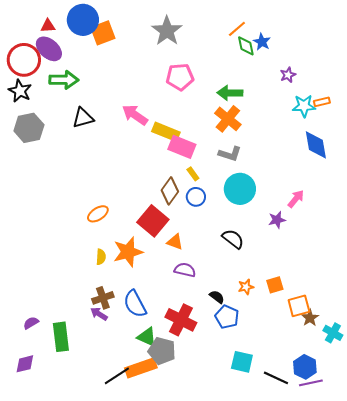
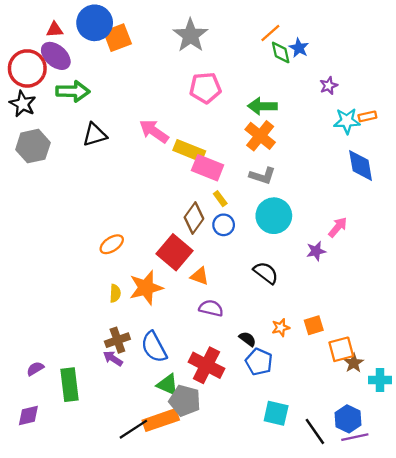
cyan cross: (333, 333) -> (380, 380), turned -30
black line: (276, 378) -> (315, 431), turned 30

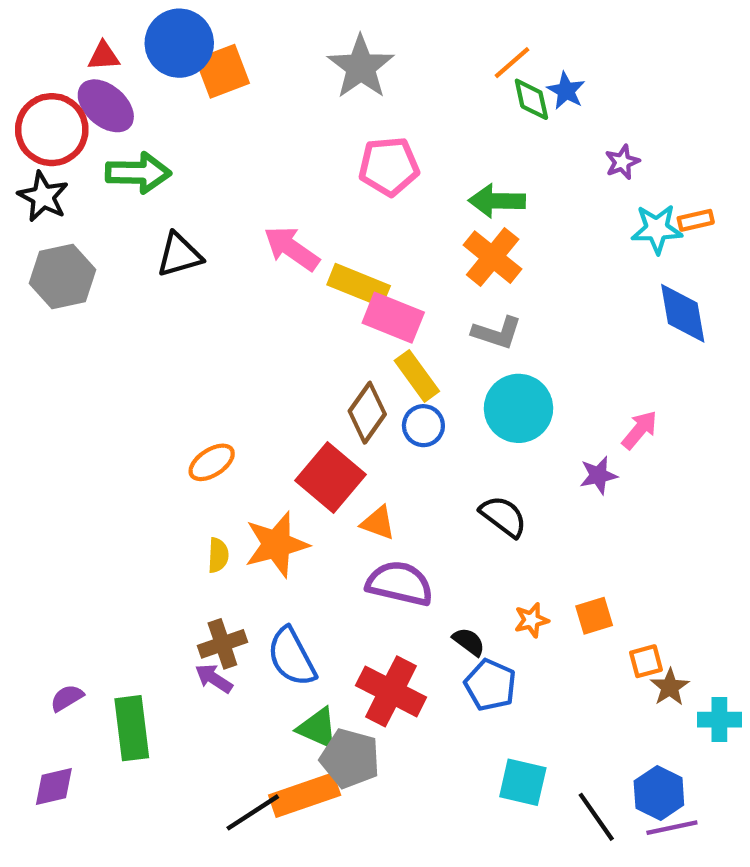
yellow rectangle: (220, 199) -> (417, 376), size x1.6
purple semicircle: (211, 308) -> (400, 583), size x1.4
orange square: (341, 349) -> (646, 661), size x0.7

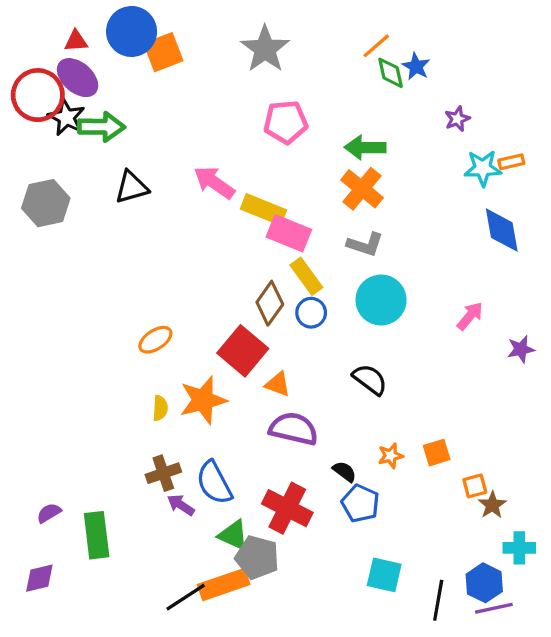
black star: (43, 197) -> (66, 117), moved
purple star: (598, 475) -> (521, 349), moved
purple arrow: (214, 678) -> (181, 505), moved
cyan cross: (719, 720) -> (519, 548), moved
black line: (596, 817) -> (438, 600), turned 45

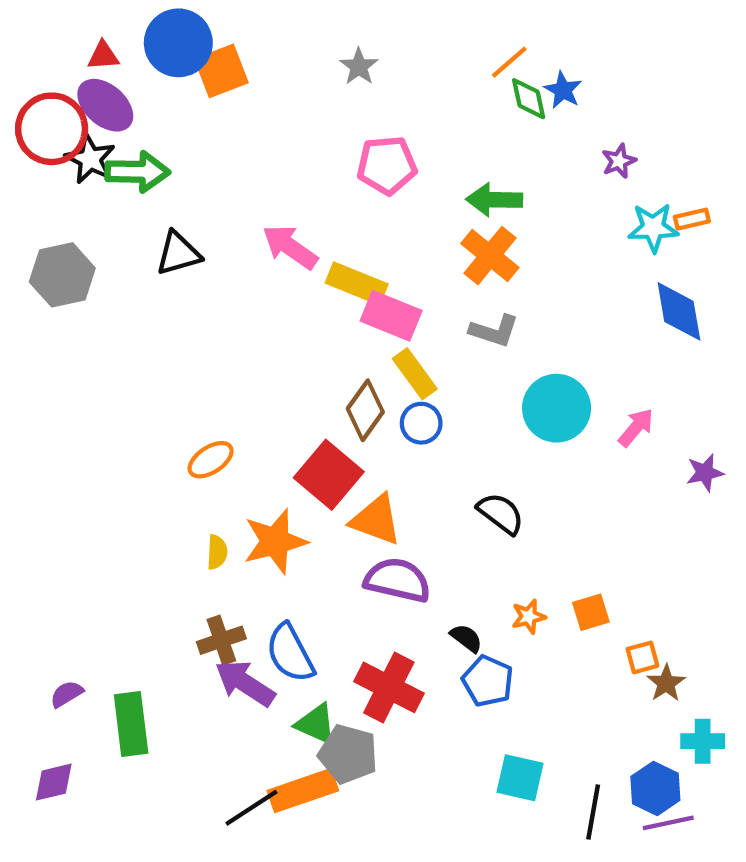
gray star: (265, 49) -> (359, 66), size x0.6
cyan circle: (381, 300) -> (557, 408), moved
orange triangle: (278, 384) -> (376, 520), size x1.5
purple arrow: (181, 505) -> (245, 683), size x1.6

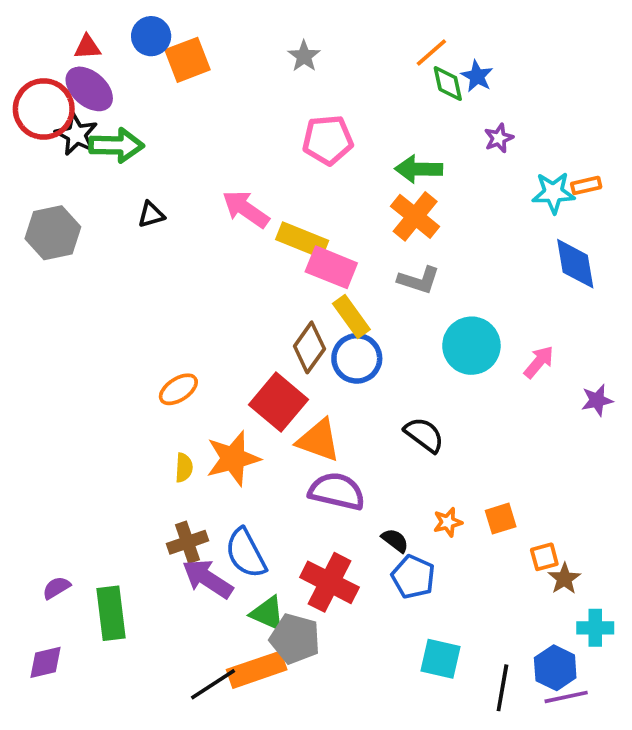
blue circle: (178, 43) -> (151, 36), size x0.7
purple star: (619, 161) -> (499, 138), moved
black triangle: (178, 253) -> (151, 215), size x0.7
blue circle: (421, 423) -> (357, 358), size x1.4

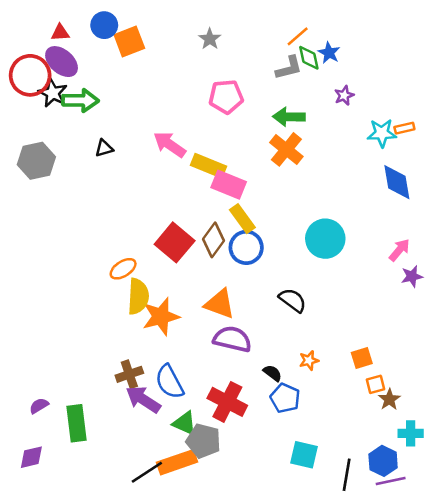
gray L-shape: (419, 280) -> (289, 68), moved, turned -32
pink arrow: (539, 362) -> (399, 250), moved
red square: (279, 402) -> (175, 242), moved
yellow semicircle: (184, 468) -> (138, 296), moved, size x1.8
orange square: (501, 519) -> (362, 358), moved

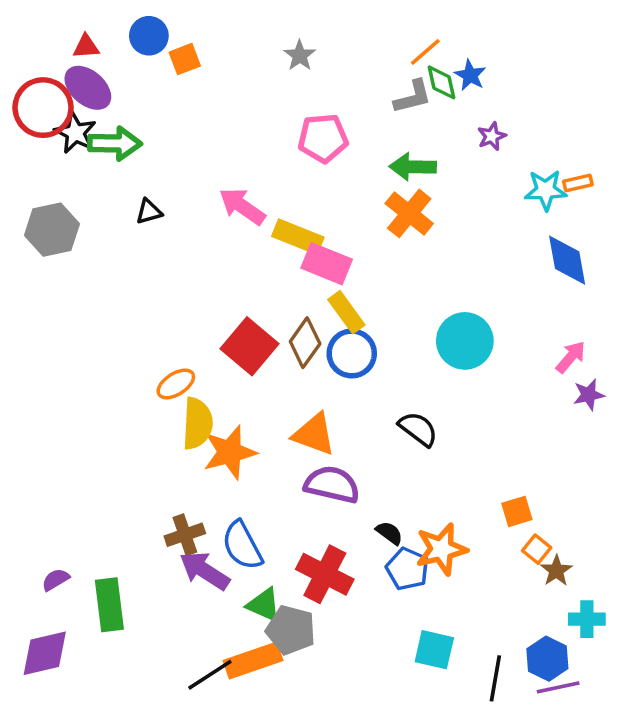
orange square: (129, 41) -> (185, 59), size x0.7
orange star: (309, 360) -> (441, 549), moved, size x1.8
orange square: (376, 384) -> (537, 549), turned -36
purple diamond: (31, 457) -> (45, 653), size x1.4

